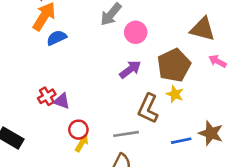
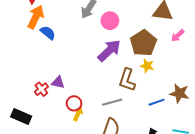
blue semicircle: (57, 38) -> (48, 33), turned 70
pink arrow: (218, 61) -> (178, 36), turned -64
purple arrow: (130, 69) -> (109, 51), size x1.4
red cross: (47, 96) -> (41, 89), moved

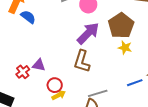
brown L-shape: (127, 80) -> (82, 61), moved
gray line: (112, 102) -> (98, 93), moved
yellow arrow: (78, 114) -> (59, 95), turned 40

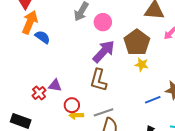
gray line: (98, 93) -> (104, 112), moved
yellow arrow: (59, 95) -> (76, 115), turned -152

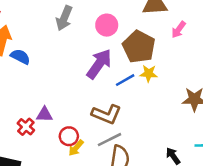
pink circle: (103, 22) -> (107, 25), moved
brown L-shape: (98, 80) -> (106, 114), moved, turned -75
blue line: (153, 100) -> (125, 80), moved
yellow arrow: (76, 115) -> (76, 148), turned -40

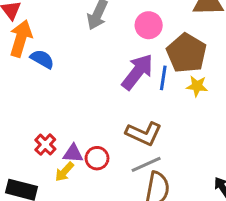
blue line: (125, 80) -> (163, 78), moved, turned -54
purple triangle: (44, 115) -> (73, 153), moved
yellow arrow: (76, 148) -> (64, 172), moved

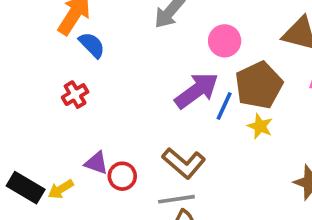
red cross: (45, 145) -> (75, 95), moved
yellow arrow: (64, 172) -> (61, 189), moved

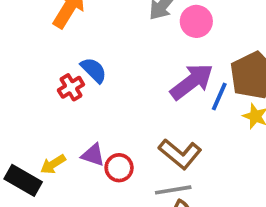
pink circle: (225, 41) -> (196, 21), moved
blue semicircle: (92, 45) -> (94, 70), moved
yellow arrow: (61, 189) -> (53, 164), moved

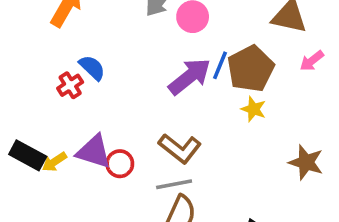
blue line: (219, 97) -> (220, 65), moved
purple triangle: (93, 155) -> (94, 152), size x1.5
black rectangle: (23, 180) -> (28, 155), moved

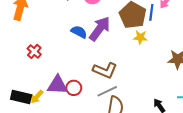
blue line: (220, 65) -> (151, 12), moved
blue semicircle: (92, 68) -> (79, 32), moved

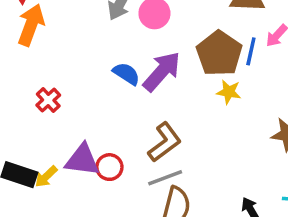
brown L-shape: (105, 70) -> (165, 142), turned -65

